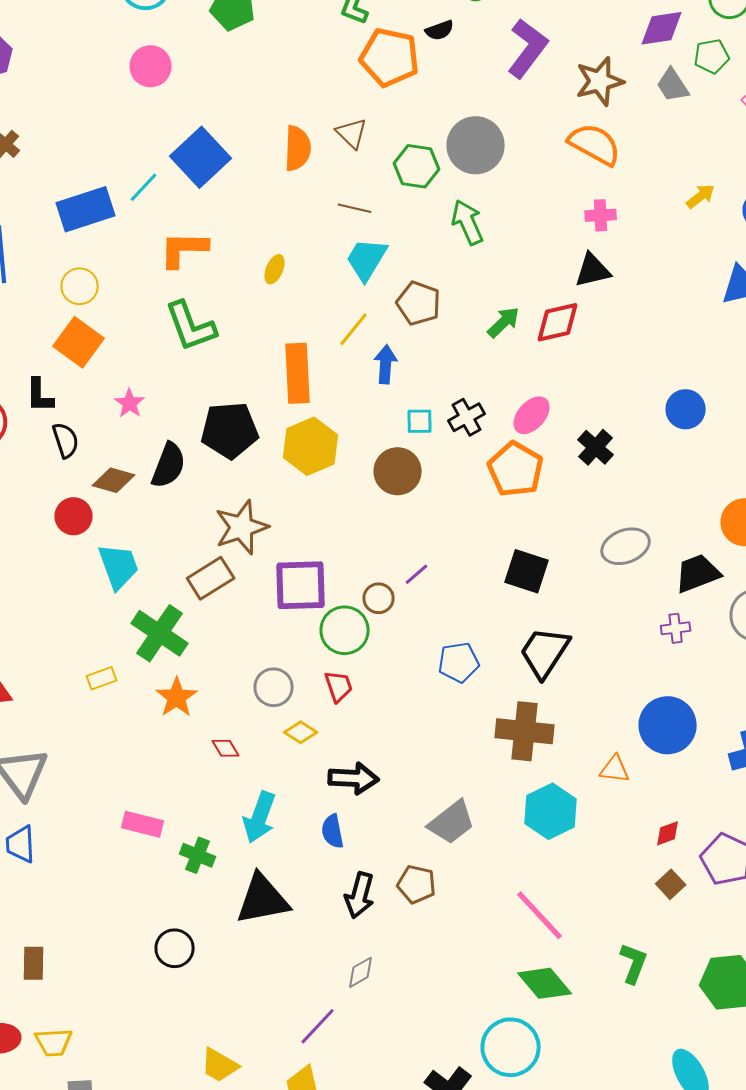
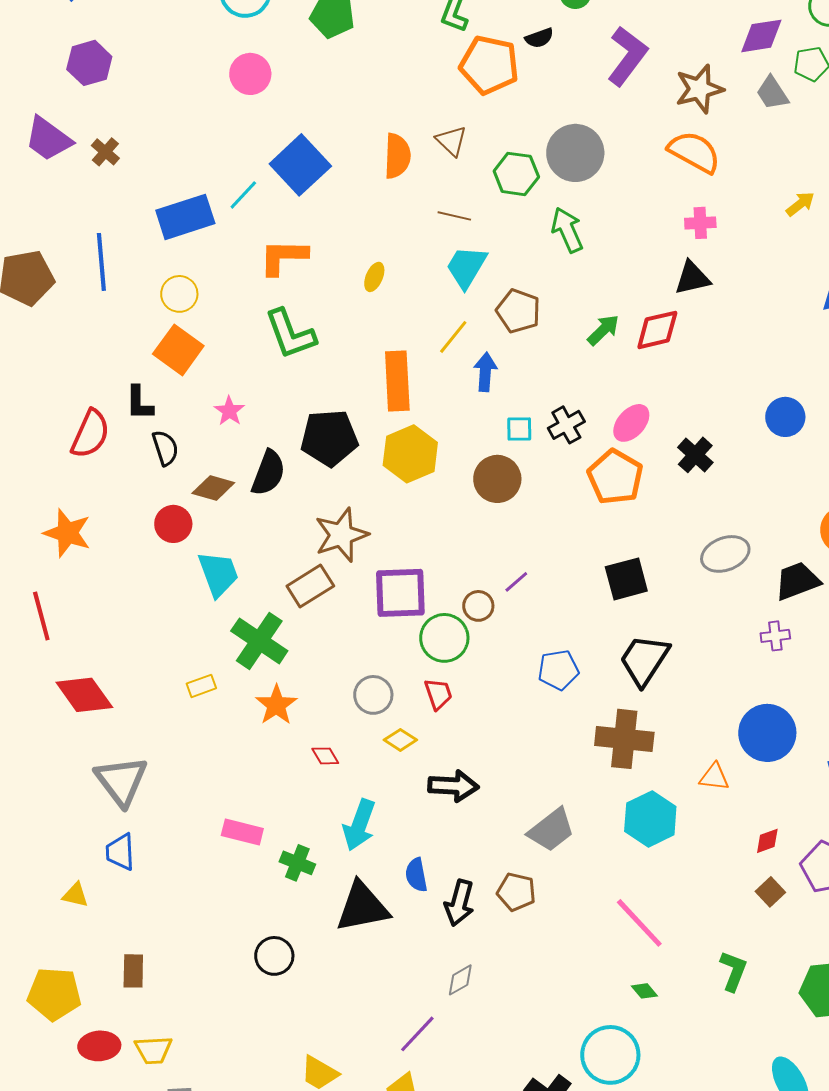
black square: (527, 571) -> (626, 579), turned -33
blue semicircle: (333, 831) -> (416, 875), moved
green diamond: (545, 983) -> (644, 991), size x0.5

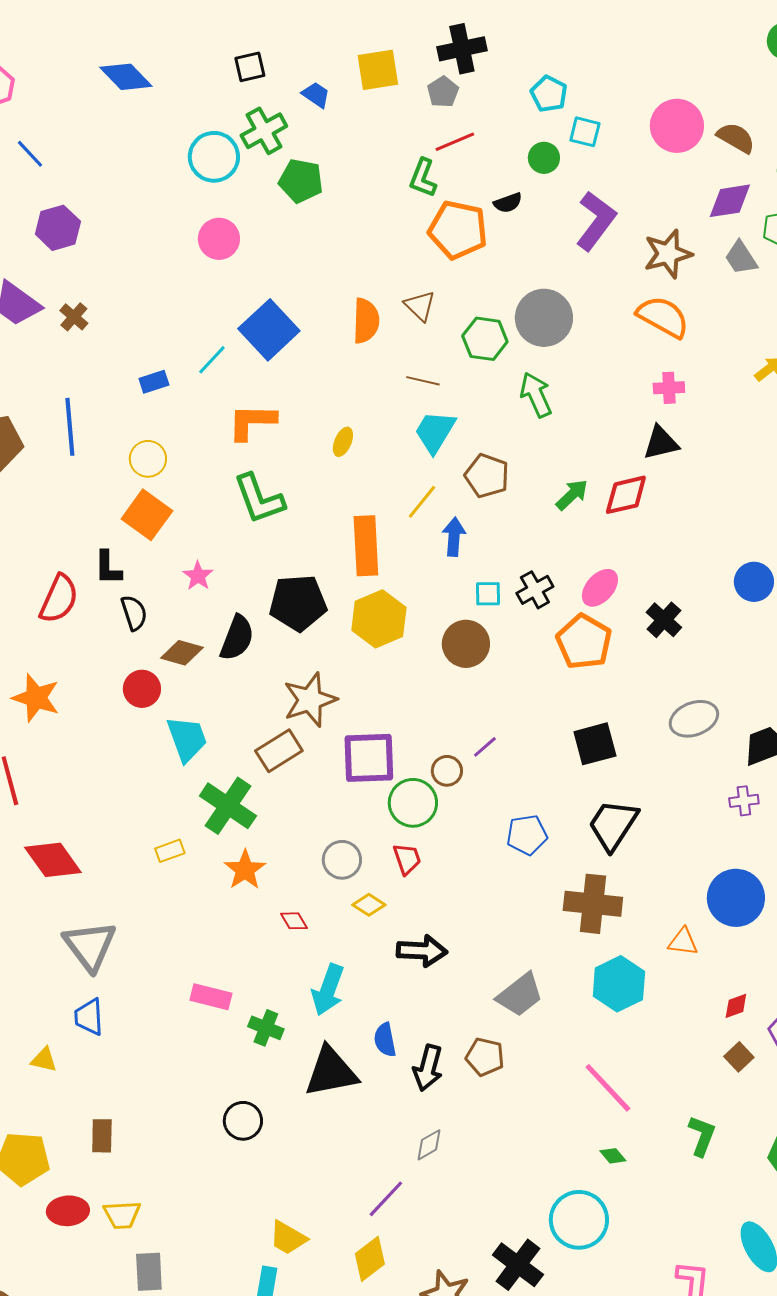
blue rectangle: (185, 217) -> (154, 382), size x0.5

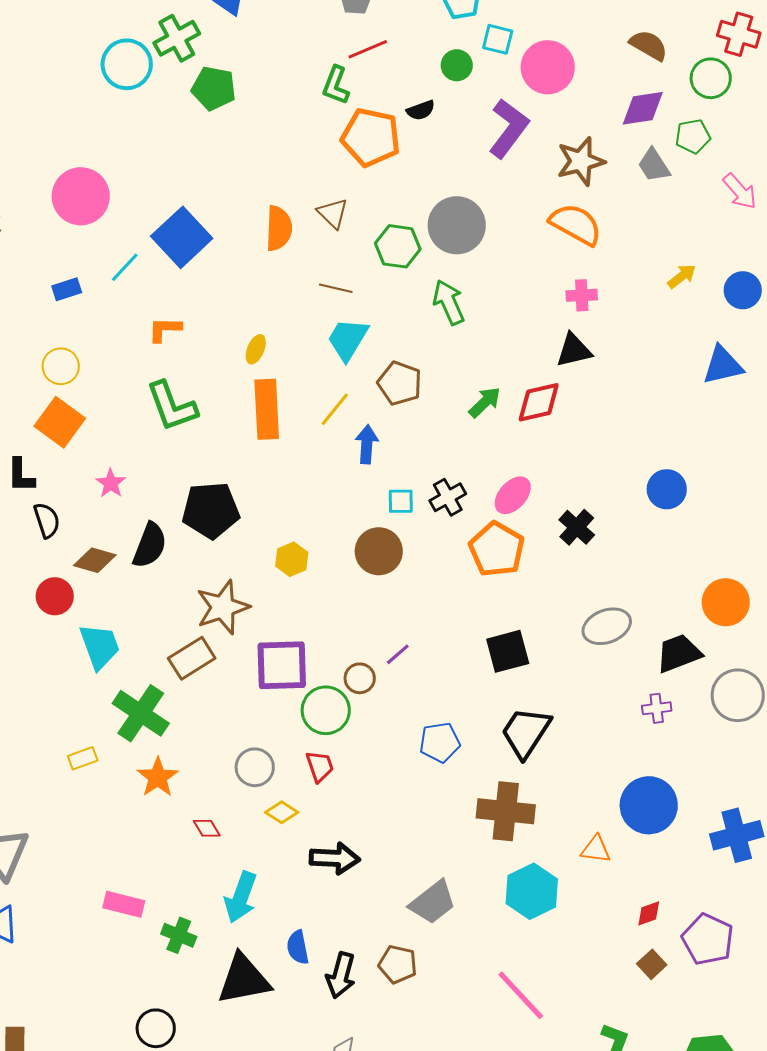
pink circle: (677, 126) -> (548, 67), moved
pink circle: (219, 239) -> (81, 196), moved, size x1.4
orange L-shape: (252, 422) -> (165, 329), size x0.7
orange rectangle: (366, 546) -> (267, 409), moved
yellow hexagon: (379, 619) -> (292, 559), moved, size x0.6

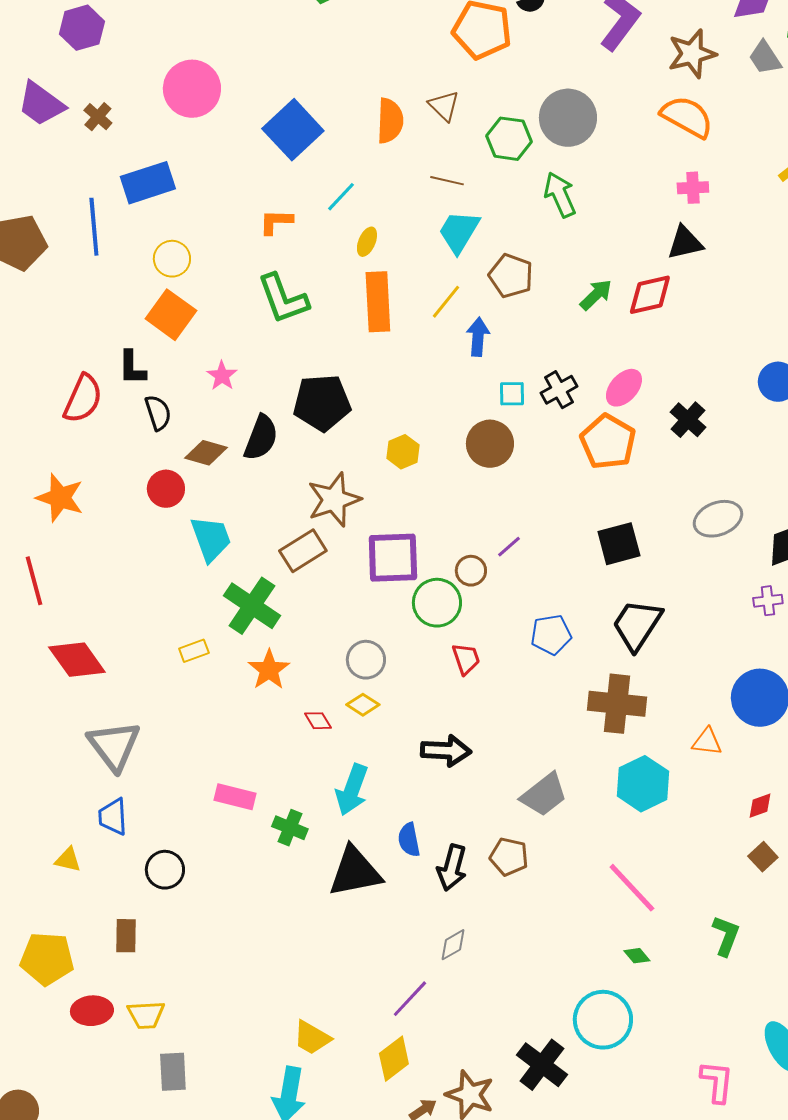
cyan line: (125, 267) -> (341, 197), moved
blue rectangle: (67, 289) -> (148, 183), moved, size x1.8
red trapezoid: (320, 766) -> (466, 659), moved
yellow diamond: (282, 812) -> (363, 705), moved
black circle: (156, 1028) -> (165, 870), moved

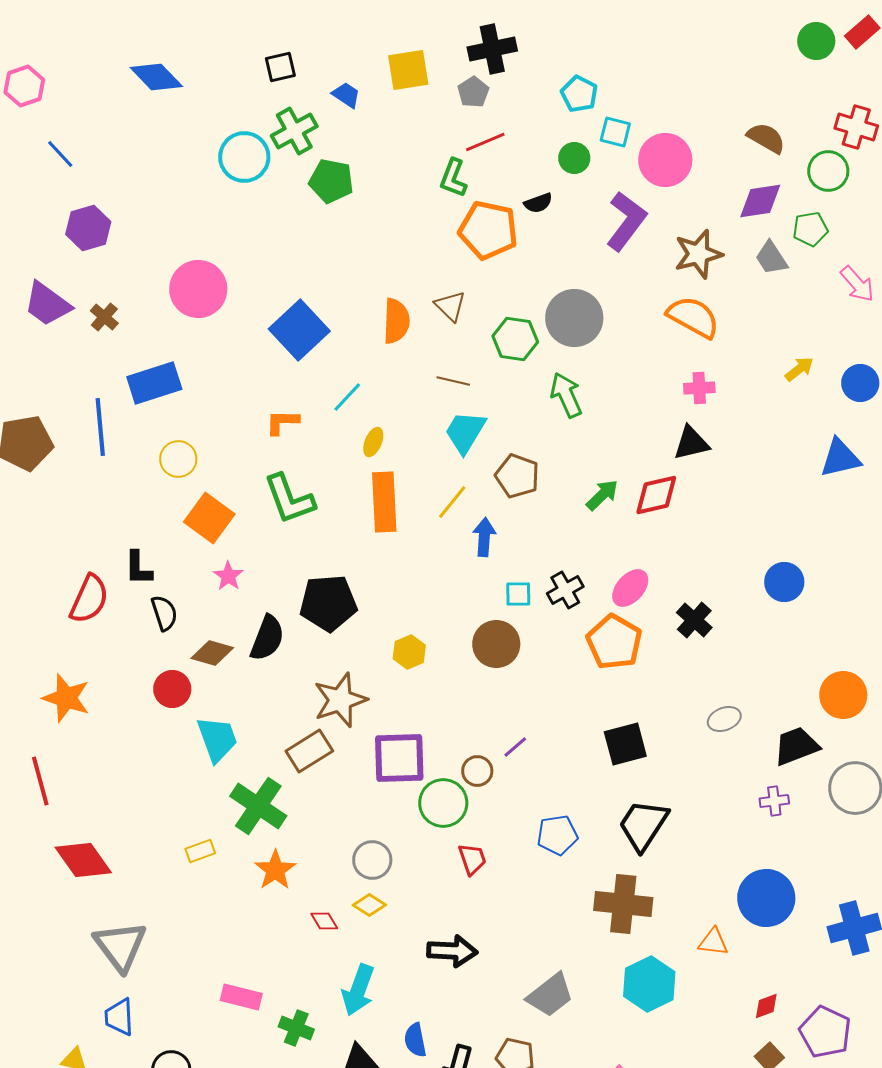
orange square: (171, 315) -> (209, 518), moved
gray ellipse: (718, 519) -> (724, 719), size x0.7

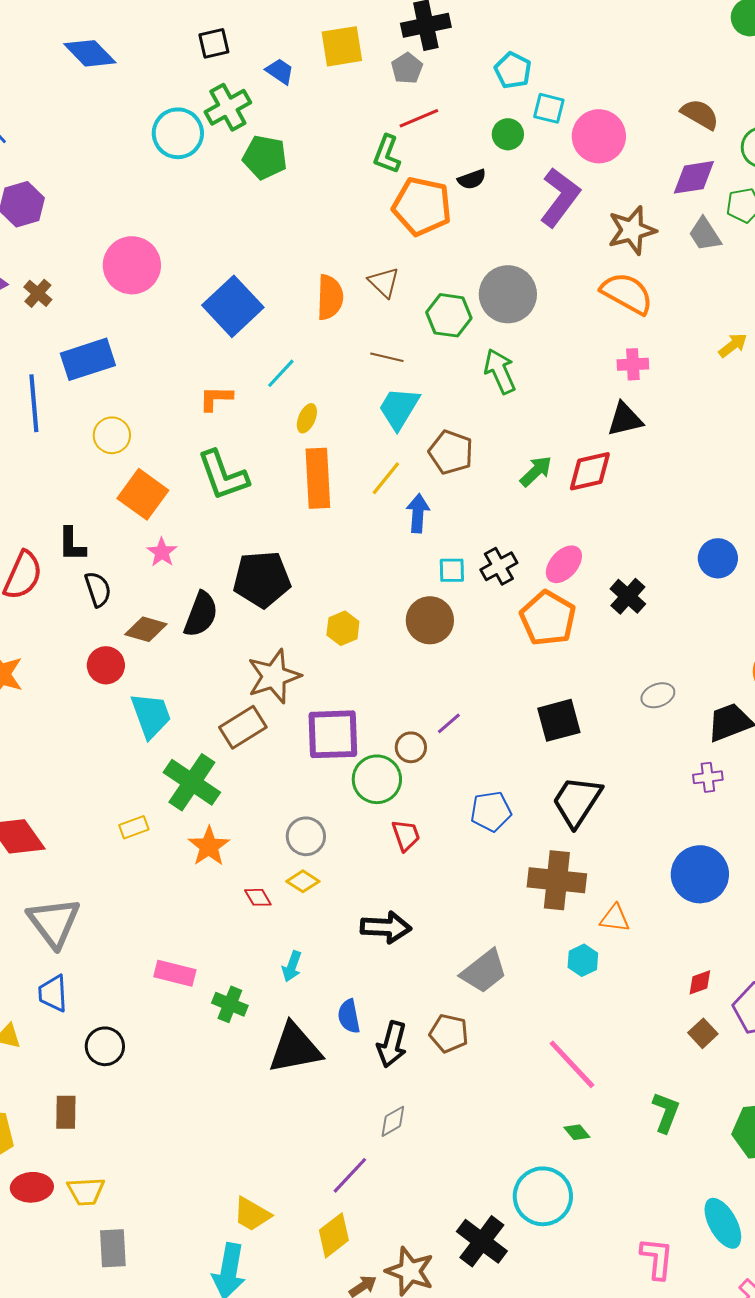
orange triangle: (713, 942) -> (615, 918), moved
cyan hexagon: (649, 984) -> (583, 960), size x0.6
cyan arrow: (358, 990) -> (292, 966), size x0.6

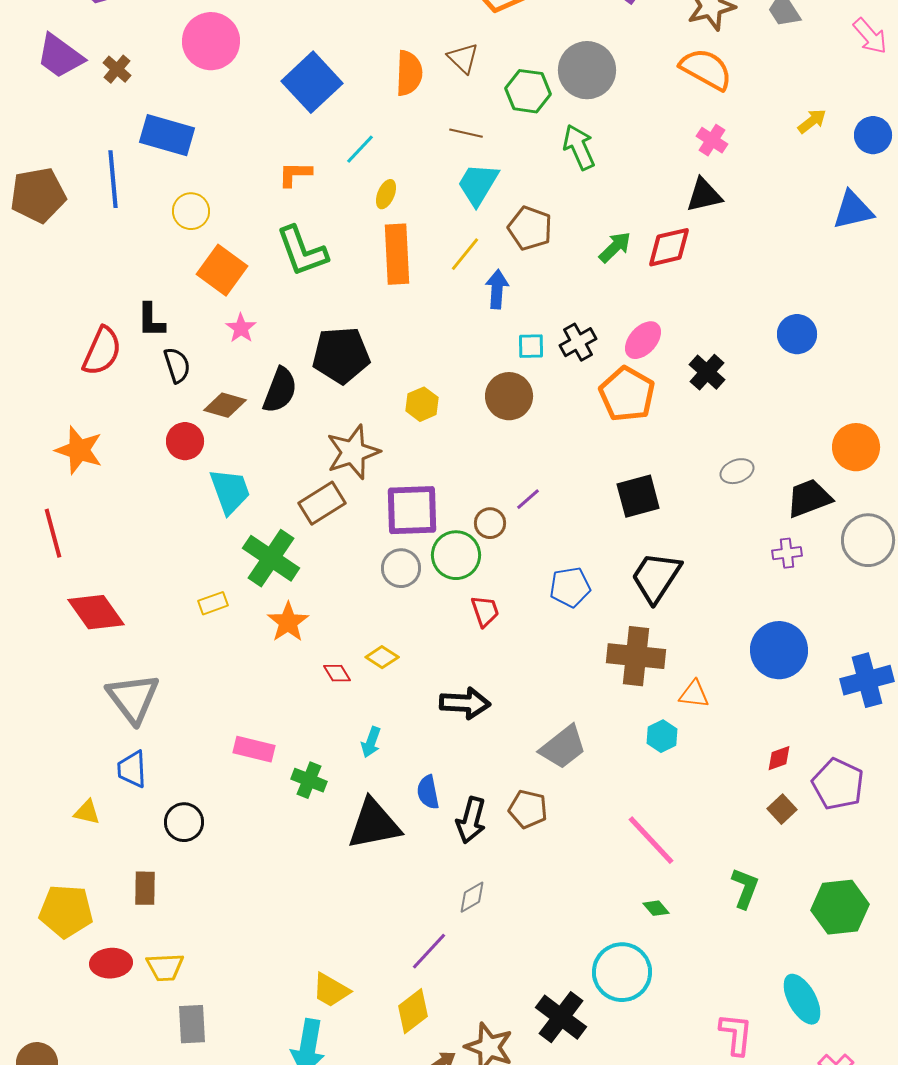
blue rectangle: (88, 359) -> (167, 135), turned 34
pink cross: (633, 364) -> (712, 140), turned 36
gray circle: (306, 836) -> (401, 568), moved

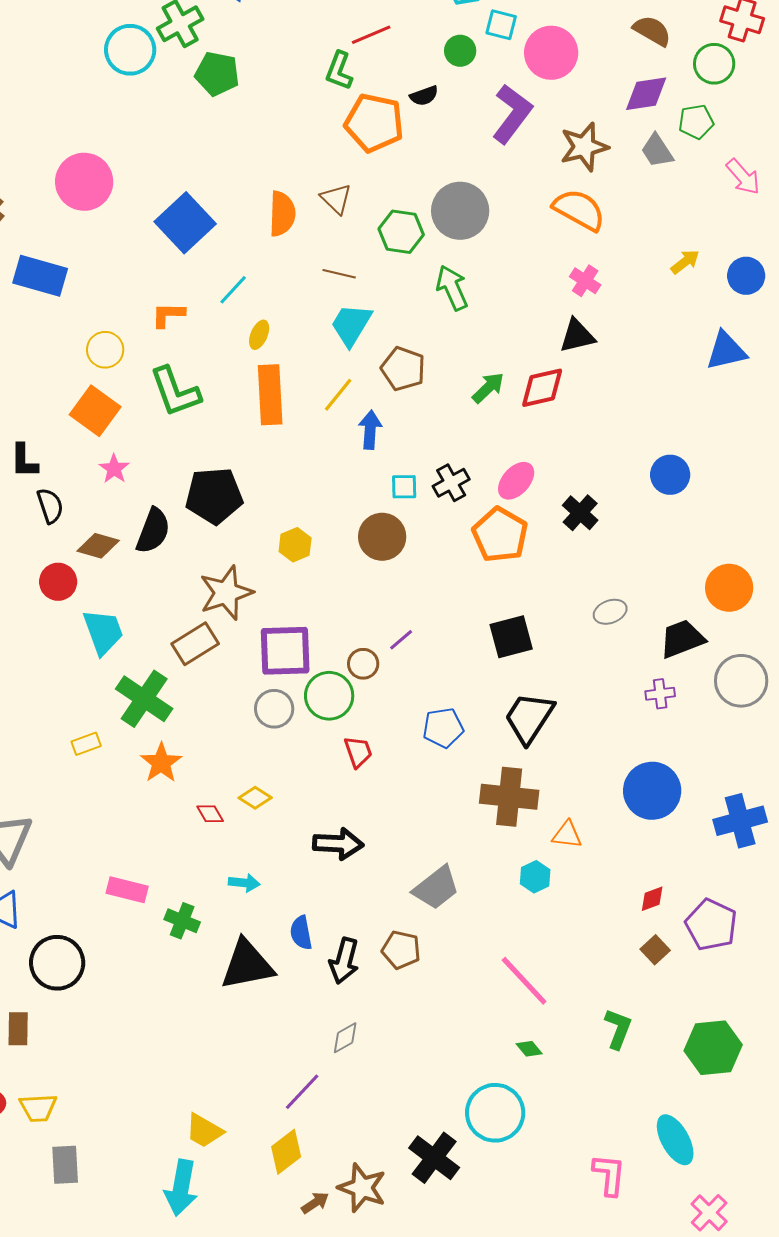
yellow circle: (191, 211) -> (105, 350), moved
cyan arrow: (371, 742) -> (244, 883), turned -104
black circle: (184, 822) -> (57, 963), size x1.4

